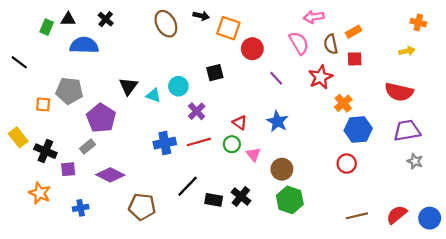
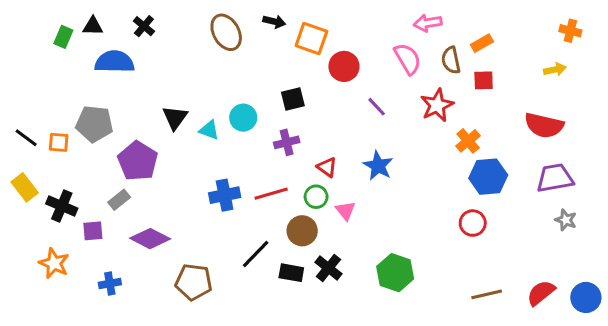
black line: (19, 62) -> (26, 138), moved
purple cross: (197, 111) -> (287, 142), moved, turned 30
brown circle: (282, 169) -> (302, 231), moved

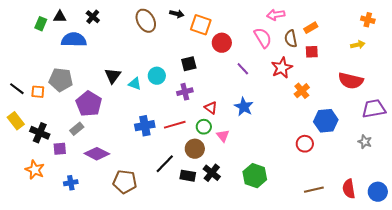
blue hexagon: (488, 177) -> (326, 121), moved
purple trapezoid: (555, 178) -> (374, 109), moved
red semicircle: (541, 293) -> (349, 189), turned -60

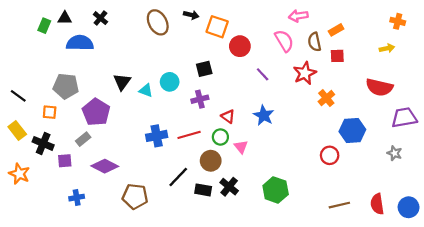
orange square: (38, 92) -> (50, 112), moved
orange star: (35, 170) -> (19, 174), moved

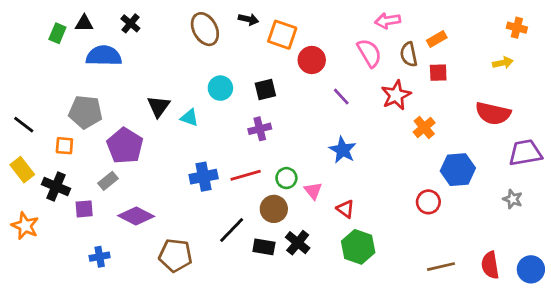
cyan circle: (170, 82) -> (220, 88), moved
red triangle: (228, 116) -> (345, 209), moved

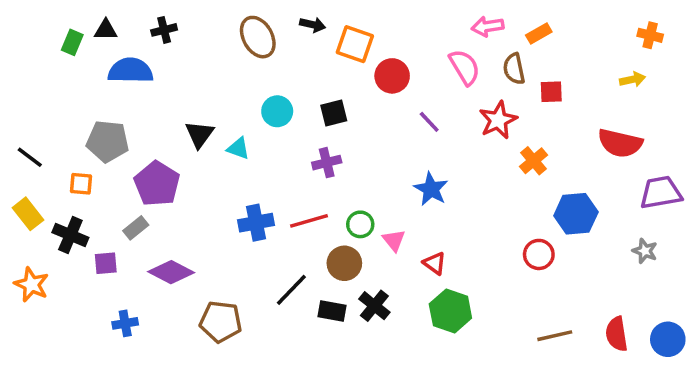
black cross: (130, 23) -> (164, 30), turned 36
orange rectangle: (437, 39) -> (539, 34), moved

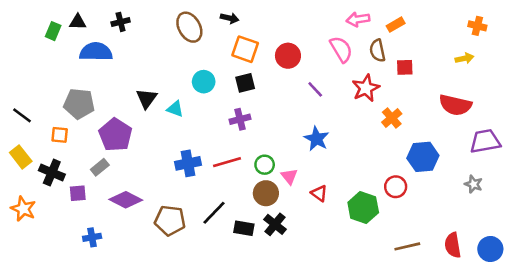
orange square: (355, 44) -> (245, 49), moved
brown circle: (344, 263) -> (266, 193), moved
green hexagon: (450, 311) -> (363, 207), moved
brown pentagon: (221, 322) -> (170, 220), moved

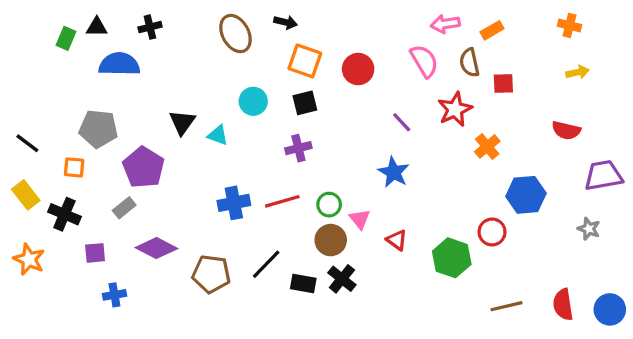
orange cross: (477, 26) -> (569, 25), moved
purple line: (315, 89) -> (402, 122), moved
red semicircle: (455, 105) -> (566, 130), size x0.7
purple square: (78, 193) -> (95, 253), moved

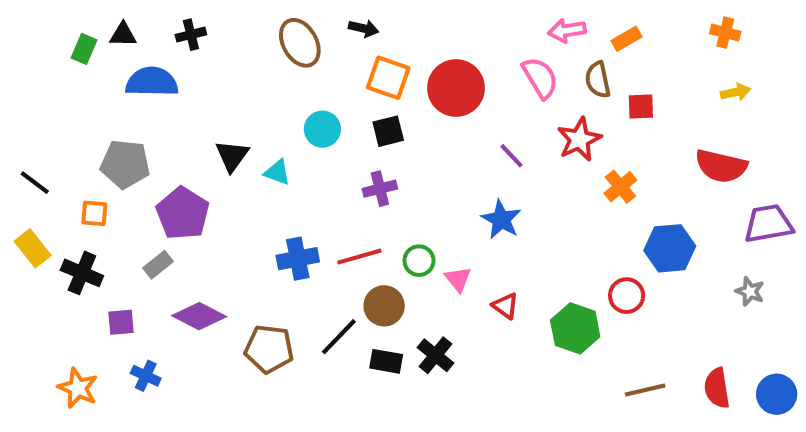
red circle: (358, 69) -> (456, 88), size x1.4
red semicircle: (566, 130) -> (721, 166), size x1.4
brown circle: (331, 240) -> (384, 306), moved
orange star: (29, 259) -> (78, 388), moved
blue cross: (114, 295) -> (146, 376), turned 35

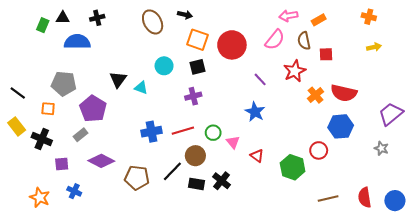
pink semicircle: (540, 78) -> (275, 40), turned 70
red semicircle: (721, 166) -> (344, 93), moved
purple trapezoid: (768, 224) -> (391, 114), turned -30

